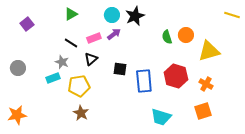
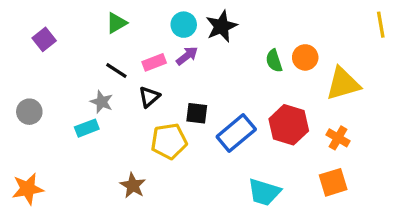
yellow line: (232, 15) -> (381, 25), turned 63
blue rectangle: (144, 81) -> (236, 133), turned 55
yellow pentagon: (79, 86) -> (169, 141), moved

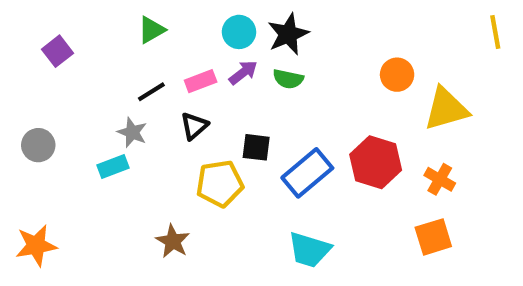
green semicircle: (274, 61) -> (288, 79), moved, turned -60
black line: (116, 71) -> (151, 92), turned -65
cyan trapezoid: (264, 192) -> (309, 250), moved

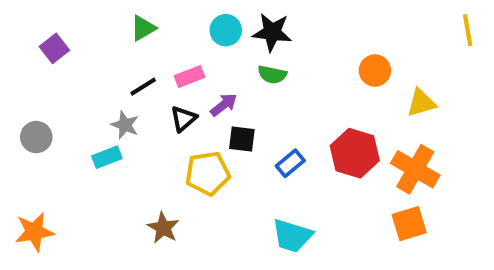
black star: (288, 34) -> (272, 32), turned 30
purple arrow: (243, 73) -> (224, 105), moved
yellow triangle: (446, 109) -> (421, 103), size x0.7
blue rectangle: (307, 173) -> (290, 163), size x0.6
orange cross: (440, 179) -> (415, 169), size x1.6

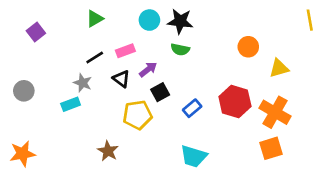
black triangle: (183, 119) -> (121, 79), turned -42
black square: (242, 139) -> (160, 92), turned -36

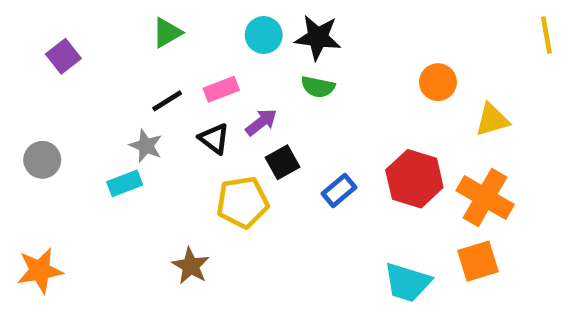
cyan trapezoid: (194, 156) -> (407, 282), moved

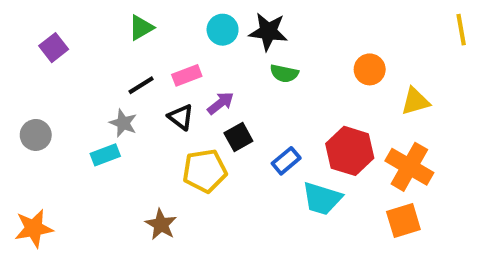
green semicircle: (318, 87) -> (284, 73), moved
cyan trapezoid: (407, 282) -> (322, 199), moved

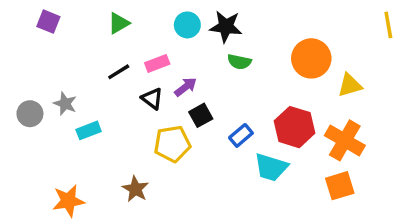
purple square: (54, 48) -> (48, 22), moved, turned -30
orange circle: (370, 69) -> (311, 58), size x1.5
gray star: (123, 123) -> (65, 104), moved
orange star: (34, 228) -> (68, 201), moved

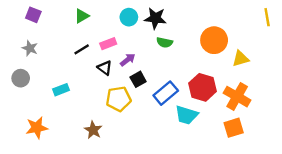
gray star: (65, 104) -> (30, 48), moved
blue rectangle: (241, 135) -> (166, 93), size x1.5
orange star: (68, 201) -> (37, 128), moved

